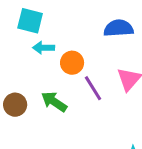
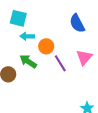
blue semicircle: (118, 28) -> (77, 23), turned -114
green arrow: (54, 102) -> (28, 61), moved

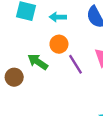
cyan arrow: (27, 36) -> (58, 17), moved

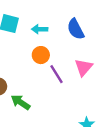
green arrow: (38, 62) -> (21, 102), moved

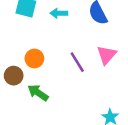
orange circle: (41, 55) -> (34, 59), moved

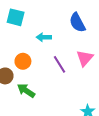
cyan arrow: (59, 13) -> (44, 37), moved

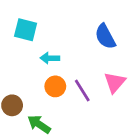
cyan arrow: (44, 37) -> (50, 58), moved
orange circle: (23, 61) -> (55, 86), moved

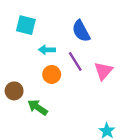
blue semicircle: (105, 36) -> (81, 31), moved
purple line: (82, 90) -> (75, 62), moved

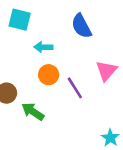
purple line: (75, 62) -> (75, 88), moved

